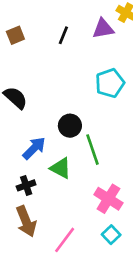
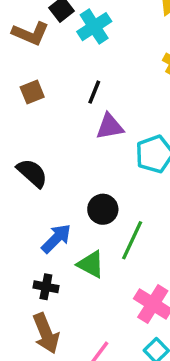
purple triangle: (103, 29) -> (110, 127), moved
green line: (93, 150) -> (132, 240), turned 44
black cross: (26, 185) -> (46, 287), turned 30

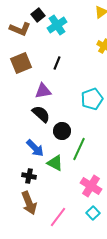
brown square: (32, 92) -> (21, 63), size x1.5
purple triangle: (110, 127) -> (43, 91), moved
black semicircle: (32, 173) -> (41, 114), moved
blue arrow: (56, 239) -> (35, 148), turned 90

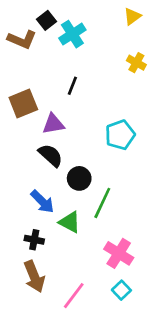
brown square: (21, 63) -> (23, 104), moved

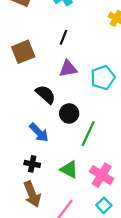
purple triangle: (53, 124) -> (68, 69), moved
green triangle: (70, 222) -> (69, 169), moved

